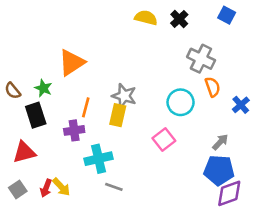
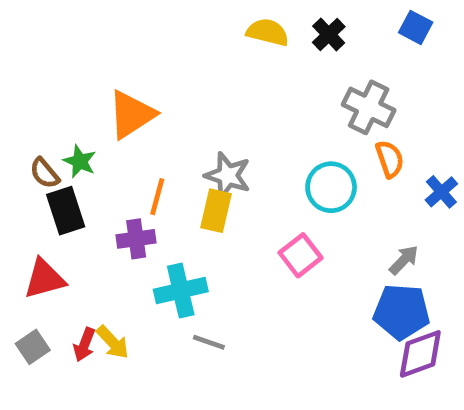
brown semicircle: (13, 91) -> (44, 173), moved

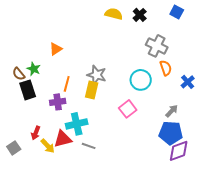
orange triangle: (131, 114) -> (56, 49), size x0.6
red triangle: (44, 279) -> (63, 139), moved
red arrow: (84, 345) -> (36, 133), moved

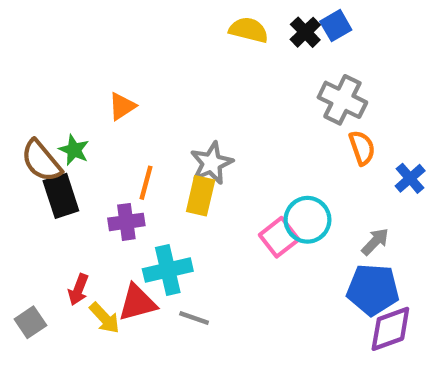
blue square: (177, 12) -> (336, 26), moved, turned 32
brown semicircle: (19, 74) -> (41, 161), size x1.5
gray star: (97, 75) -> (211, 163), turned 30
cyan circle: (141, 80) -> (307, 220), moved

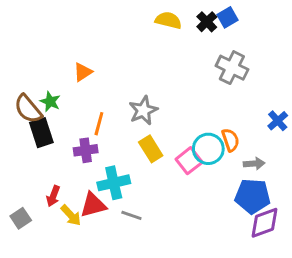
orange semicircle: (362, 148) -> (230, 140), moved
yellow rectangle: (201, 196) -> (151, 149), moved, turned -45
gray arrow: (375, 242) -> (254, 164), turned 42

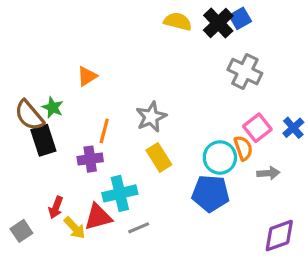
black cross: (207, 22) -> (218, 23), size x1.4
pink square: (189, 161) -> (257, 128), moved
blue pentagon: (253, 196) -> (211, 193), moved
gray line: (131, 215) -> (139, 228), turned -42

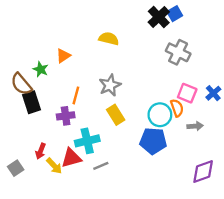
yellow semicircle: (178, 22) -> (109, 39), moved
green star: (53, 107) -> (41, 69), moved
pink square: (257, 128) -> (187, 93), turned -30

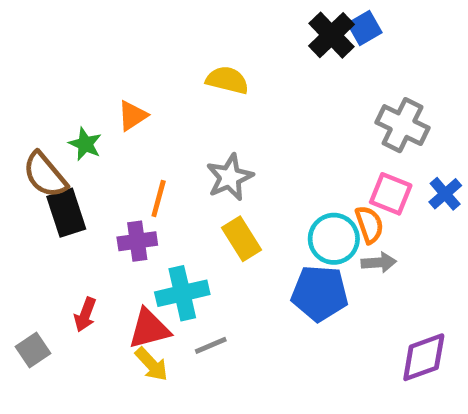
gray cross: (178, 52) -> (403, 125), moved
gray arrow: (195, 126) -> (379, 262), moved
yellow arrow: (54, 166) -> (151, 364), moved

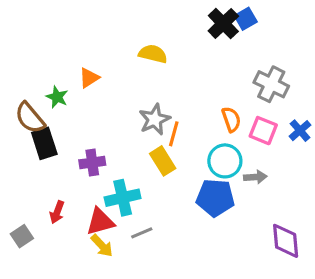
orange line: (159, 199) -> (174, 134), moved
orange semicircle: (369, 225) -> (231, 119), moved
purple diamond: (424, 357) -> (286, 241), turned -75

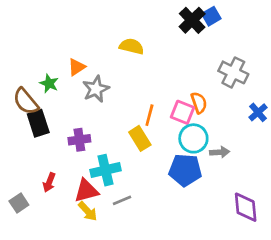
gray star: (155, 119) -> (96, 89), moved
pink square: (263, 131) -> (182, 112), moved

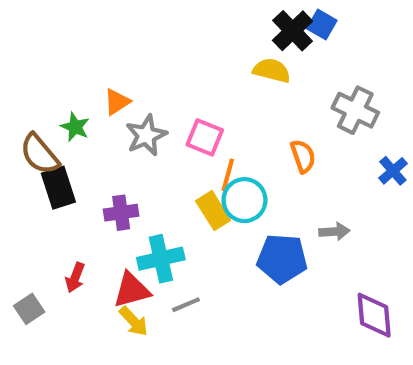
blue square: (211, 16) -> (322, 24), turned -30
yellow semicircle: (132, 46) -> (272, 70), moved
pink square: (182, 112) -> (205, 137), moved
cyan circle: (193, 138) -> (244, 200), moved

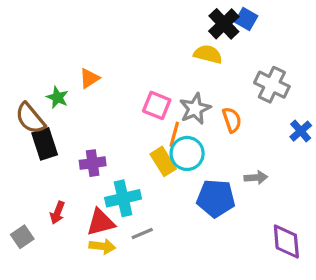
gray star: (146, 135) -> (195, 109), moved
yellow arrow: (134, 321) -> (102, 246), turned -40

